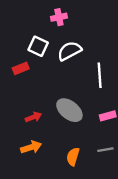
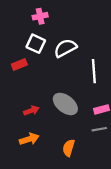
pink cross: (59, 17) -> (40, 16), moved
gray line: (105, 150) -> (99, 129), moved

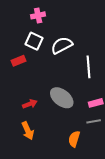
orange arrow: (29, 139) -> (28, 131), turned 84
orange semicircle: (69, 148) -> (74, 139), moved

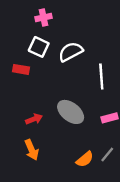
red rectangle: (19, 61) -> (21, 69), turned 32
gray line: (94, 121) -> (107, 155), moved, turned -40
orange semicircle: (74, 139) -> (85, 159), turned -147

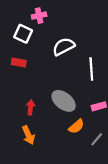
white square: (39, 47) -> (23, 34), moved
red arrow: (34, 119) -> (31, 107), turned -64
orange semicircle: (85, 159) -> (76, 127), moved

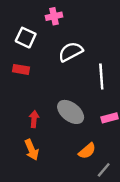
pink cross: (39, 16) -> (54, 16), moved
orange semicircle: (76, 127) -> (87, 151), moved
gray line: (97, 139) -> (104, 170), moved

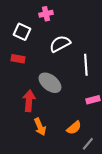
gray ellipse: (71, 112) -> (50, 83), moved
red arrow: (34, 119) -> (29, 101), size x1.5
orange arrow: (32, 150) -> (40, 127), moved

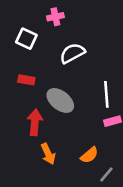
red rectangle: (18, 59) -> (26, 80), moved
white line: (86, 65) -> (106, 94), moved

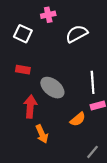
white semicircle: (72, 53) -> (77, 34), moved
orange semicircle: (89, 155) -> (78, 119), moved

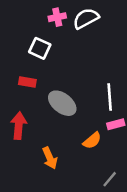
white square: (23, 34) -> (40, 48), moved
white semicircle: (77, 34) -> (86, 18), moved
red arrow: (30, 107) -> (19, 126), moved

